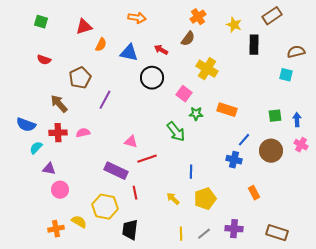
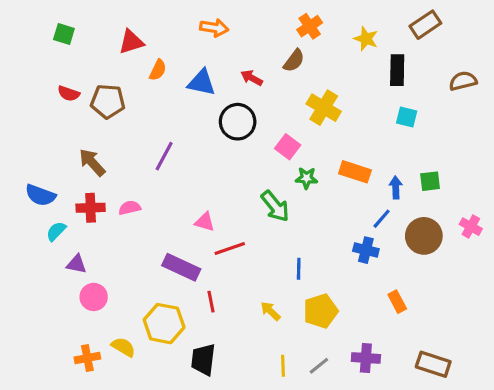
cyan square: (286, 75) -> (407, 117), moved
brown pentagon: (80, 78) -> (108, 101), moved, turned 30
blue arrow: (297, 120) -> (396, 187), moved

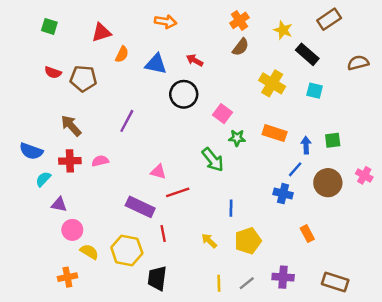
brown semicircle: (294, 61) -> (241, 47), moved
black rectangle: (397, 70) -> (307, 54), turned -50
yellow cross: (324, 108) -> (272, 83), moved
yellow semicircle: (123, 347) -> (89, 252), moved

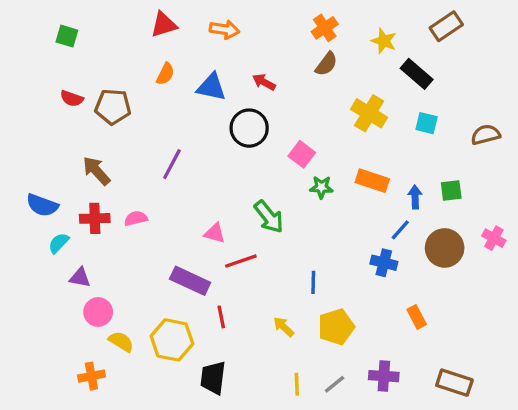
red triangle: (101, 33) -> (164, 25), moved
brown semicircle: (358, 63) -> (486, 135), moved
green arrow: (213, 160) -> (269, 217), moved

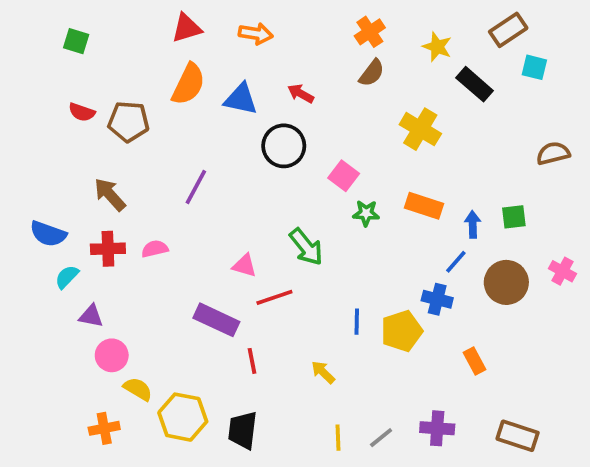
orange semicircle: (165, 74) -> (188, 84), size x1.6
cyan square: (427, 123) -> (534, 67), moved
yellow pentagon: (336, 327) -> (402, 331), moved
yellow hexagon: (172, 340) -> (183, 417), moved

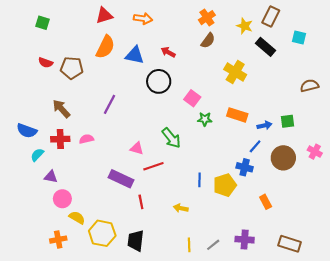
brown rectangle: (508, 30) -> (271, 17), moved, turned -30
blue arrow: (473, 224) -> (264, 125), turned 80
yellow arrow: (323, 372) -> (181, 208), turned -32

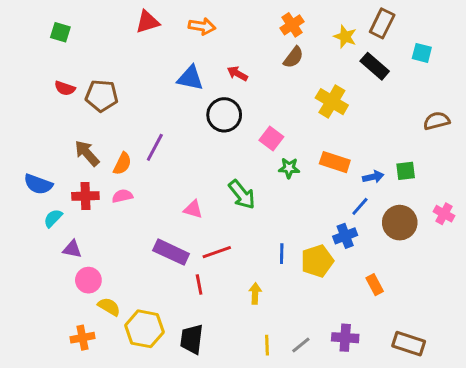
orange semicircle: (105, 47) -> (122, 164), moved, size x0.7
red line: (153, 166) -> (217, 252), moved
blue cross: (245, 167) -> (345, 236), turned -35
yellow arrow: (181, 208) -> (255, 293), turned 80

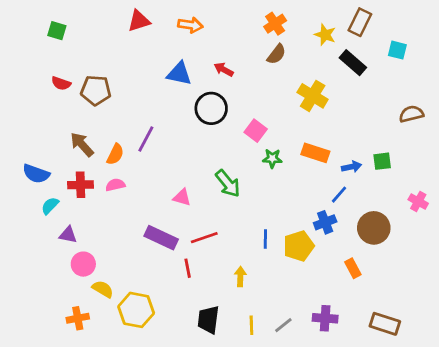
brown circle: (400, 223) -> (374, 228), moved
black trapezoid: (192, 339) -> (208, 320), moved

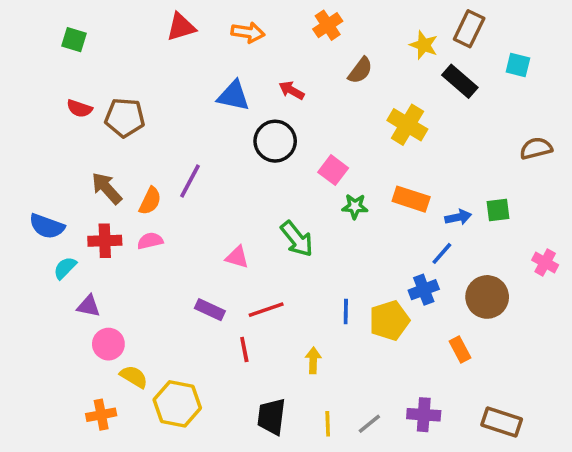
orange cross: (275, 24) -> (328, 25), moved
purple rectangle: (161, 238) -> (210, 310), size x0.7

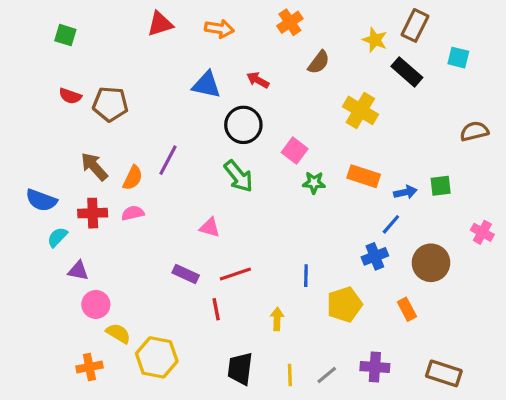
green arrow: (297, 239) -> (239, 176), moved
yellow pentagon: (389, 320) -> (344, 304), moved

